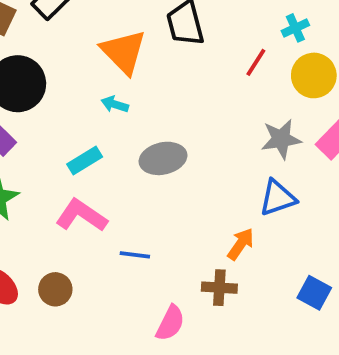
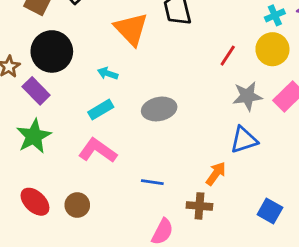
cyan cross: (295, 28) -> (275, 15), moved
red line: (256, 62) -> (228, 56), moved
cyan arrow: (115, 104) -> (108, 73), moved
blue line: (135, 255) -> (152, 182), moved

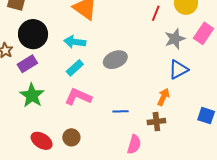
cyan arrow: (108, 73) -> (75, 42), size x1.5
purple rectangle: (36, 91) -> (27, 64), turned -66

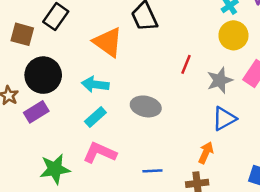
red line: (156, 13) -> (186, 64), moved
gray ellipse: (115, 60) -> (146, 106), turned 35
green star: (32, 95) -> (55, 169), moved, turned 30

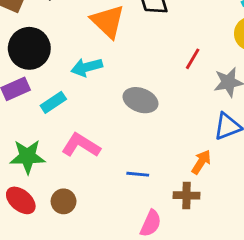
cyan arrow: (95, 84) -> (87, 67), turned -30
cyan rectangle: (95, 117) -> (53, 102), moved

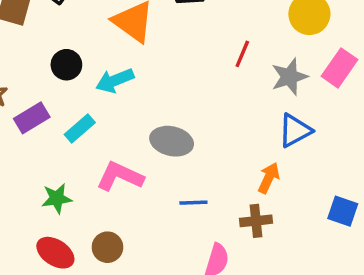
black circle: (29, 48) -> (66, 65), moved, size x0.6
gray ellipse: (140, 100) -> (172, 141), moved
green star: (28, 157) -> (57, 198), size x0.7

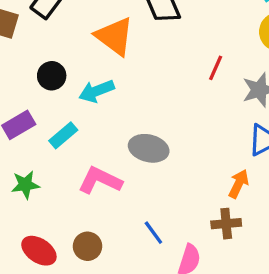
green star: (57, 198) -> (25, 185), moved
blue line: (193, 203) -> (153, 233), moved, turned 55

